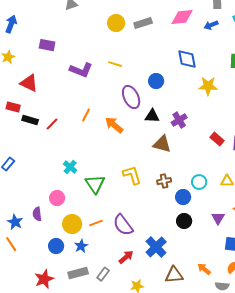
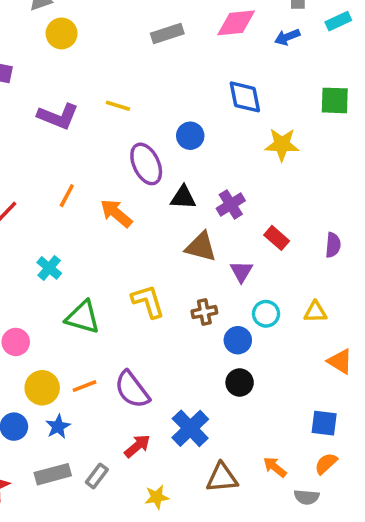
yellow circle: (116, 23) -> (62, 33), moved
red rectangle: (217, 139) -> (277, 238), moved
cyan cross: (70, 167) -> (49, 268), moved
green triangle: (95, 184) -> (83, 317), turned -40
purple triangle: (218, 218) -> (241, 271), moved

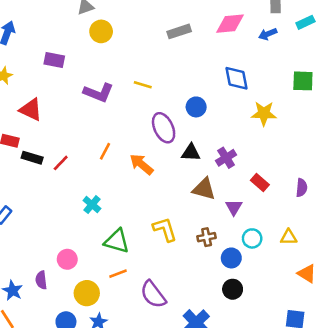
orange line: (84, 386) -> (118, 274), moved

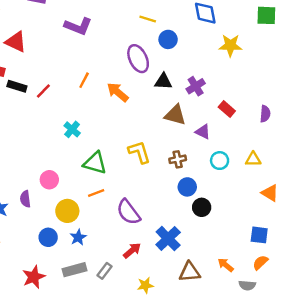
yellow line: (143, 85) -> (148, 19), moved
purple triangle: (234, 207) -> (203, 132), turned -35
blue circle: (231, 258) -> (187, 187), moved

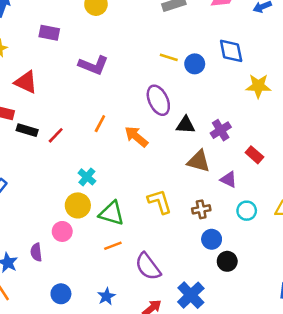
blue circle: (168, 39) -> (195, 64), moved
yellow circle: (67, 211) -> (78, 205), moved
blue star: (78, 237) -> (106, 296), moved

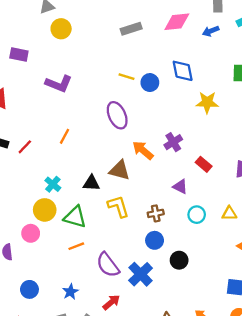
black triangle: (186, 125) -> (91, 183), moved
orange arrow: (136, 137) -> (143, 150), moved
brown triangle: (199, 161) -> (119, 170), moved
blue circle: (212, 239) -> (155, 240), moved
blue cross: (191, 295) -> (141, 274), moved

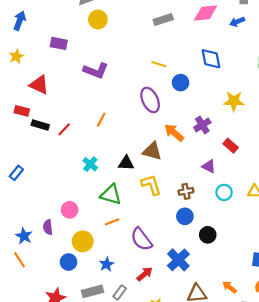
blue circle: (150, 83) -> (181, 83), moved
yellow star: (207, 102) -> (234, 101), moved
yellow circle: (45, 210) -> (83, 241), moved
blue cross: (141, 274) -> (178, 260), moved

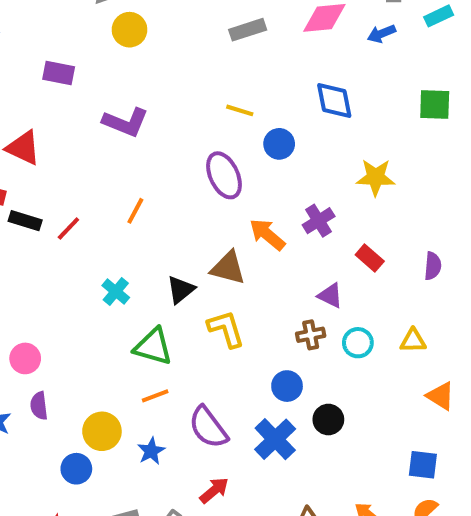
black triangle: (126, 163) -> (181, 290), turned -42
brown cross: (186, 191) -> (311, 335), moved
pink circle: (70, 210) -> (25, 358), moved
blue cross: (178, 260) -> (275, 439), moved
blue star: (107, 264) -> (151, 451), moved

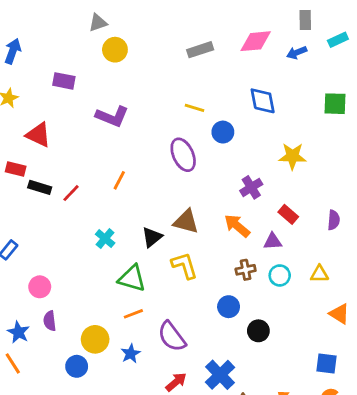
orange arrow: (267, 234) -> (237, 226), moved
purple triangle: (330, 295) -> (273, 241), moved, turned -30
blue cross: (275, 439) -> (220, 375), moved

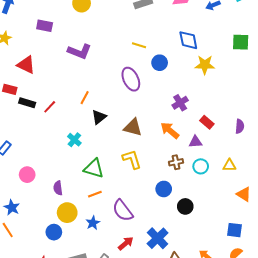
yellow star: (292, 156) -> (205, 65), moved
black triangle: (152, 237) -> (99, 117), moved
purple semicircle: (50, 321) -> (58, 188), moved

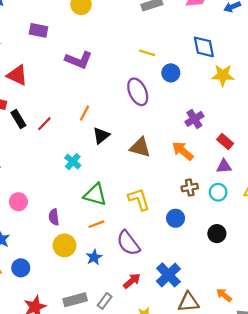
black rectangle: (27, 103) -> (18, 119), turned 42
purple triangle: (196, 142) -> (224, 166), moved
yellow L-shape: (132, 159) -> (139, 199), moved
black circle: (185, 206) -> (217, 234), moved
blue circle: (54, 232) -> (21, 268), moved

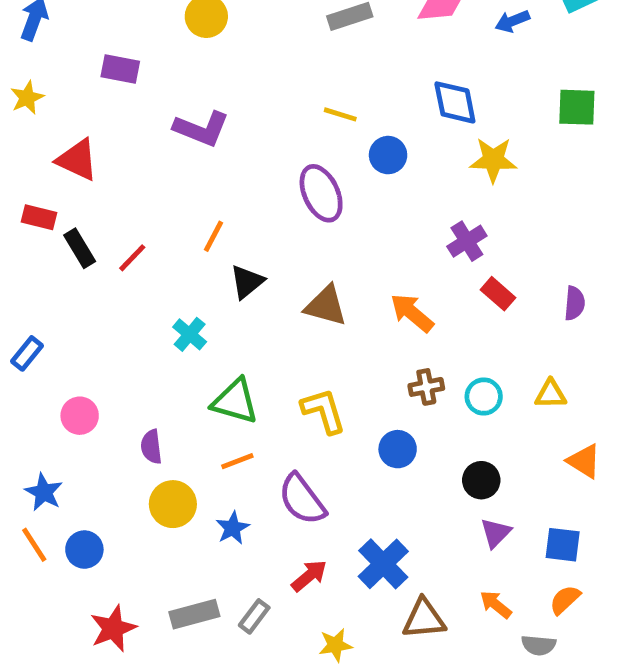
purple cross: (194, 119) -> (467, 241), moved
purple triangle: (224, 166) -> (496, 533), moved, turned -42

